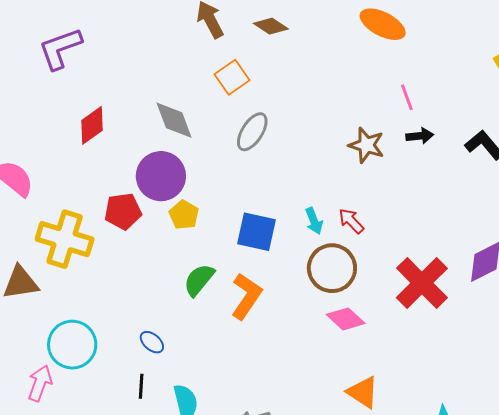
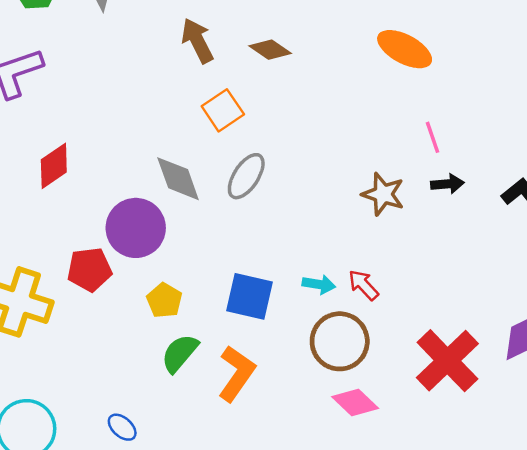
gray diamond: (174, 120) -> (178, 179), moved
yellow pentagon: (184, 215) -> (164, 300), moved
cyan arrow: (314, 221) -> (319, 284), turned -60

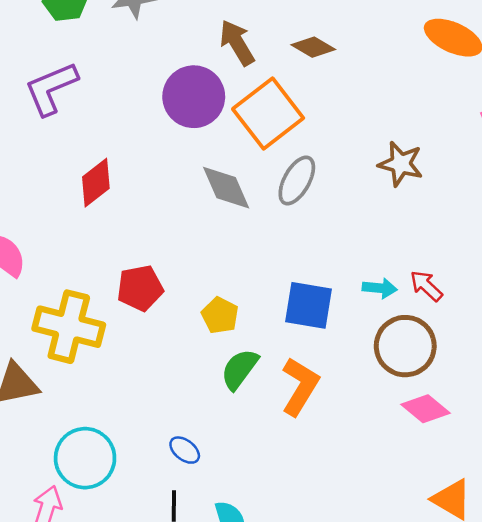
orange square: (223, 110) -> (268, 114), size x1.6
brown star: (383, 194) -> (401, 164), moved
purple circle: (136, 228) -> (194, 97), moved

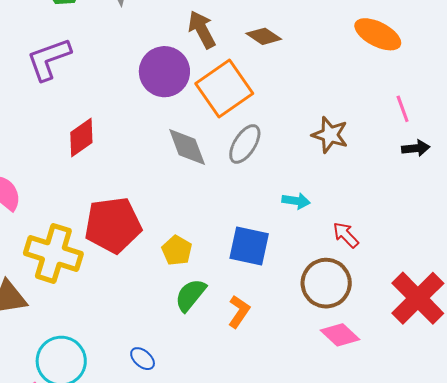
red pentagon: (140, 288) -> (113, 225), size x1.5
cyan arrow: (380, 288) -> (296, 201), moved
orange L-shape: (300, 386) -> (239, 312), size x0.7

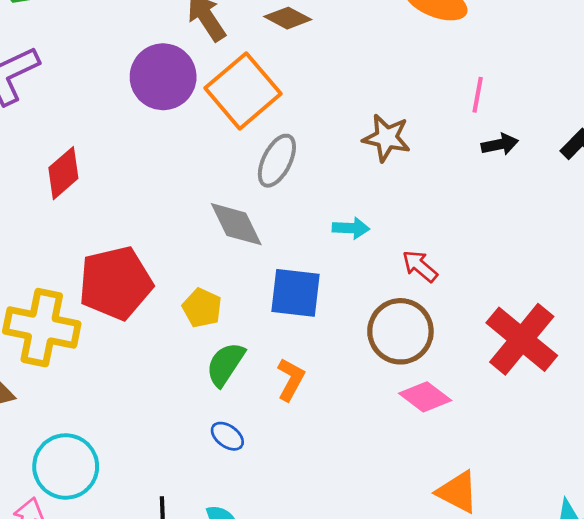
pink line: (403, 109) -> (478, 95), turned 36
gray diamond: (187, 147) -> (236, 224), moved
blue ellipse: (143, 359) -> (227, 436), moved

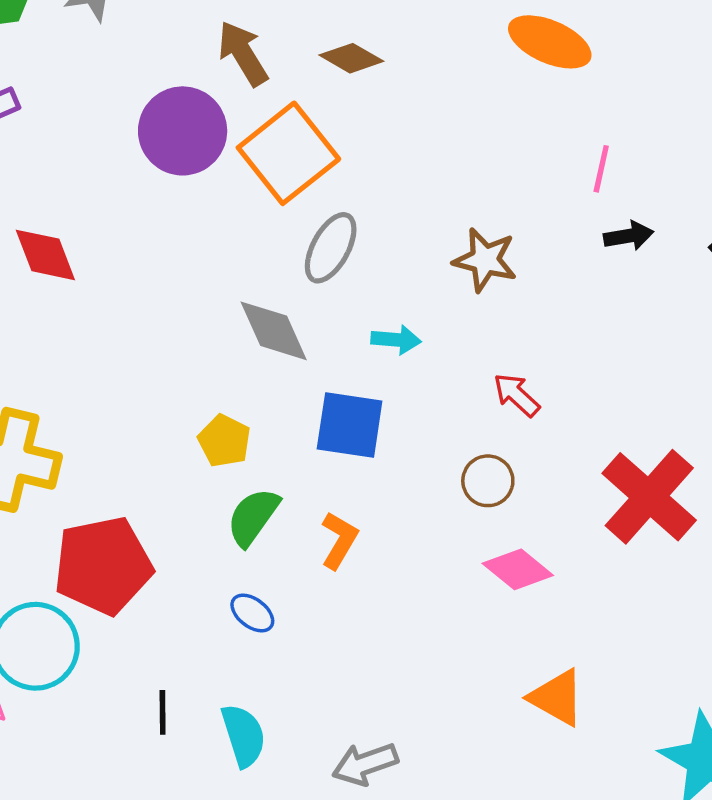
brown star: (386, 138) -> (485, 260), moved
red diamond: (63, 173) -> (45, 255), turned -72
cyan arrow: (351, 228) -> (396, 340), moved
red pentagon: (116, 283) -> (103, 566), moved
brown circle: (400, 331) -> (488, 481), size x0.6

